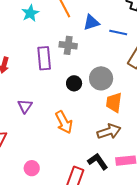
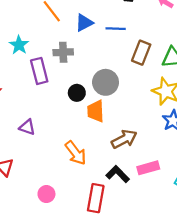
cyan star: (30, 13) -> (19, 45), moved
orange trapezoid: (114, 102) -> (96, 111), moved
purple triangle: (25, 106) -> (27, 127), turned -35
orange arrow: (64, 122) -> (76, 153), moved

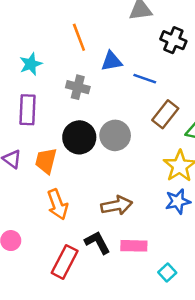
purple rectangle: (39, 71) -> (28, 110), moved
black circle: (77, 93) -> (79, 137), size x1.6
orange trapezoid: (96, 111) -> (46, 161), moved

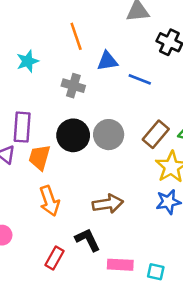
purple rectangle: (28, 110) -> (22, 127), moved
brown rectangle: (165, 114) -> (156, 134), moved
pink rectangle: (134, 246) -> (120, 265), moved
red rectangle: (65, 262) -> (55, 258), size x0.7
cyan square: (167, 272) -> (156, 272), turned -36

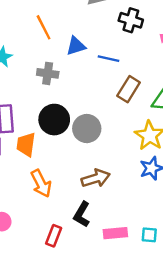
brown rectangle: (156, 134) -> (129, 89), moved
gray circle: (109, 135) -> (87, 129), moved
black L-shape: (88, 240) -> (82, 214), turned -115

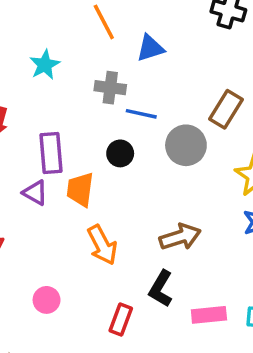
blue line: (108, 59) -> (141, 114), moved
black circle: (54, 120) -> (120, 153), size x0.6
gray circle: (87, 129) -> (186, 145), moved

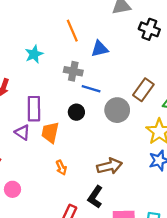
orange arrow: (102, 245) -> (61, 168), size x0.6
pink circle: (47, 300) -> (12, 189), moved

